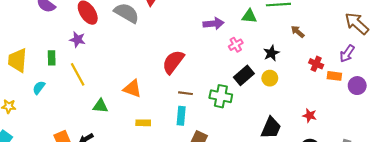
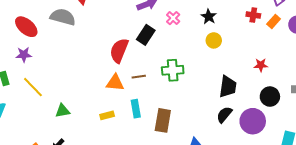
black rectangle: (244, 75) -> (146, 35), moved
orange rectangle: (334, 76) -> (274, 22), turned -40
orange triangle: (132, 89) -> (115, 83), moved
cyan rectangle: (181, 116) -> (136, 109), moved

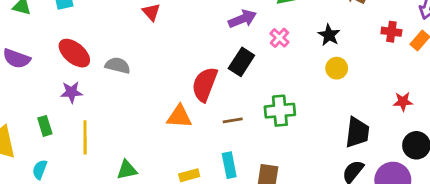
gray semicircle: (63, 17) -> (118, 65), moved, size x0.7
orange triangle: (115, 83) -> (179, 117), moved
yellow line: (33, 87) -> (85, 137), turned 45

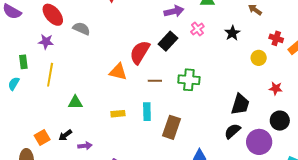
yellow circle: (337, 68) -> (259, 58), moved
cyan semicircle: (40, 170) -> (14, 84), moved

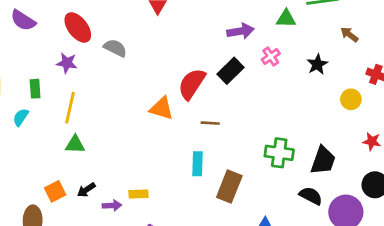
green cross: (189, 80) -> (279, 153), moved
green triangle: (75, 102) -> (75, 144), moved
yellow rectangle: (118, 114) -> (138, 194), moved
black semicircle: (232, 131) -> (311, 196), turned 66

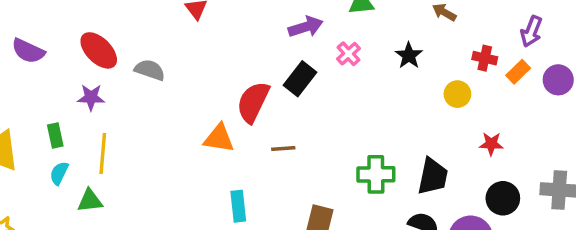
cyan semicircle: (21, 117) -> (59, 173), moved
green triangle: (75, 144) -> (90, 201), moved
cyan rectangle: (197, 164) -> (238, 206), moved

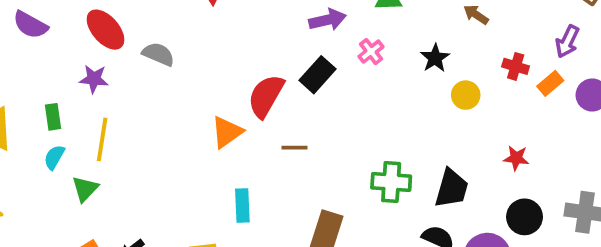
yellow circle: (457, 94) -> (466, 95), moved
orange triangle: (219, 138) -> (227, 132), turned -48
green triangle: (90, 201) -> (85, 189), turned -44

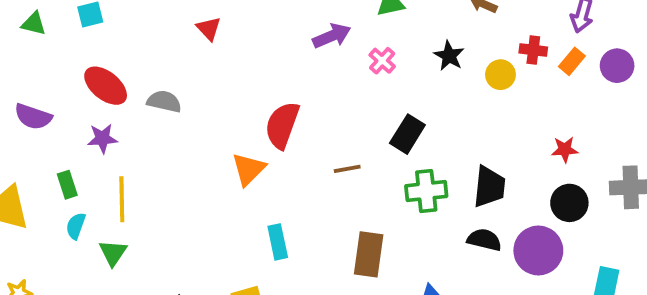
purple semicircle: (30, 25) -> (33, 117), moved
black rectangle: (318, 75) -> (407, 134), moved
yellow circle: (466, 95) -> (500, 75), moved
brown line: (294, 148) -> (347, 169), moved
red star: (516, 158) -> (565, 149), moved

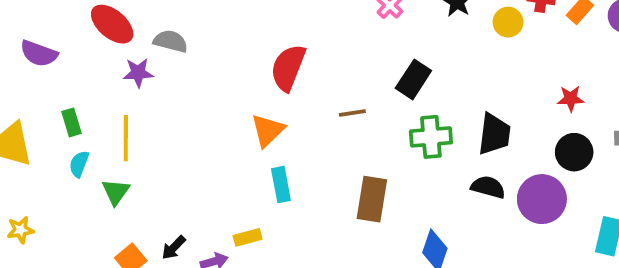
purple star: (102, 138) -> (138, 73), moved
orange triangle: (249, 169) -> (268, 130), moved

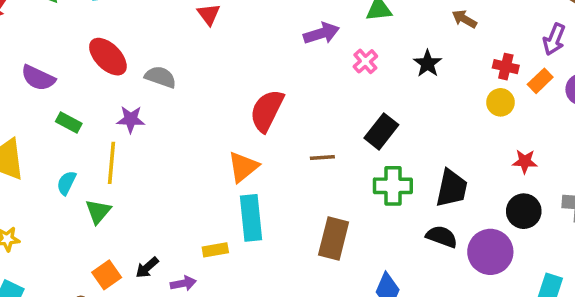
yellow circle: (508, 22) -> (500, 102), moved
purple star: (138, 73) -> (131, 119), moved
green rectangle: (71, 122) -> (69, 122), moved, turned -50
cyan rectangle: (281, 185) -> (251, 218), size x1.4
yellow rectangle: (248, 237) -> (215, 250), moved

